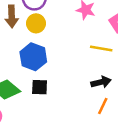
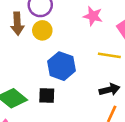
blue hexagon: (33, 57) -> (62, 66), moved

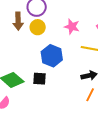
pink star: (93, 16) -> (72, 27), moved

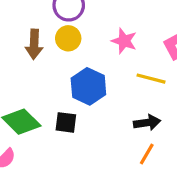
brown arrow: (18, 21) -> (34, 44), moved

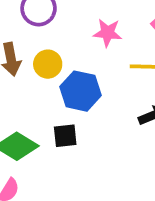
yellow circle: (68, 38) -> (48, 64), moved

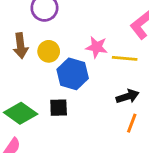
pink star: (108, 33) -> (97, 47), moved

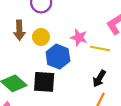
black arrow: (128, 96) -> (99, 79), turned 133
black square: (59, 108) -> (44, 82), size x1.5

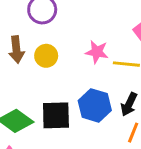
blue hexagon: (58, 57) -> (95, 105), moved

